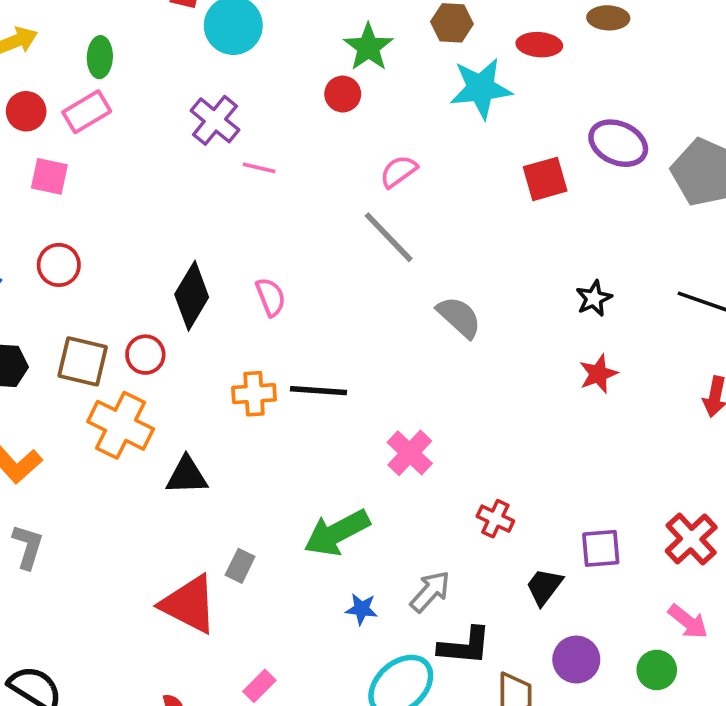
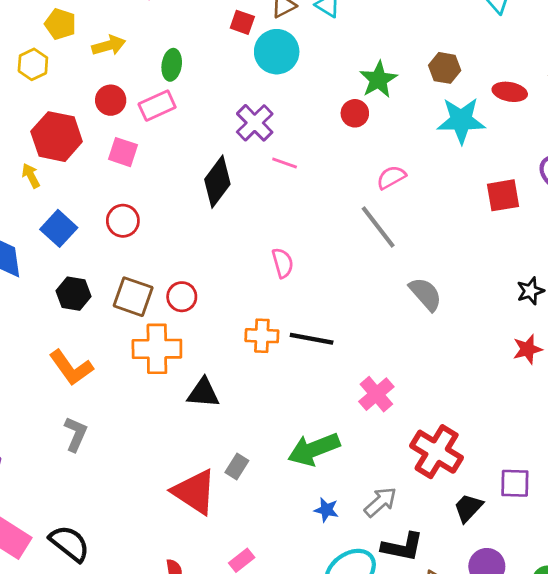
black diamond: (192, 296) -> (217, 182), moved
orange cross: (121, 425) -> (157, 349), turned -33
red cross: (495, 519) -> (437, 452), size x1.8

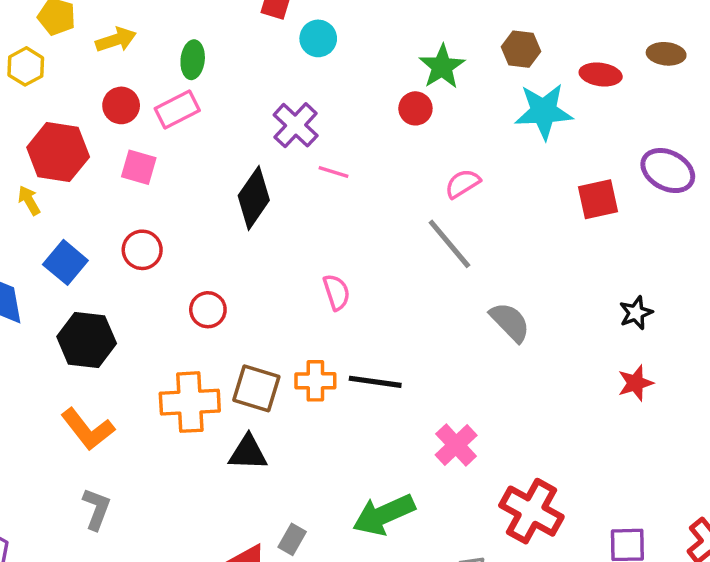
cyan circle: (277, 52) -> (318, 38), size x0.7
black hexagon: (73, 294) -> (87, 340), size x1.4
brown square: (133, 297) -> (256, 388), moved
red circle: (182, 297) -> (208, 310), moved

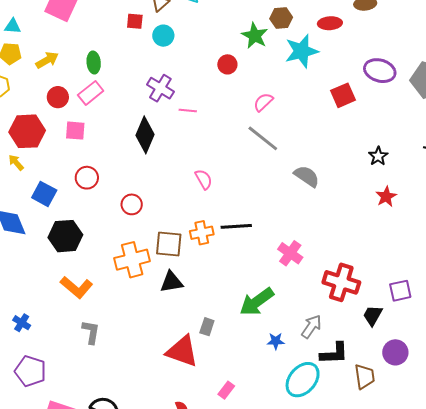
green star: (442, 67) -> (255, 36), moved

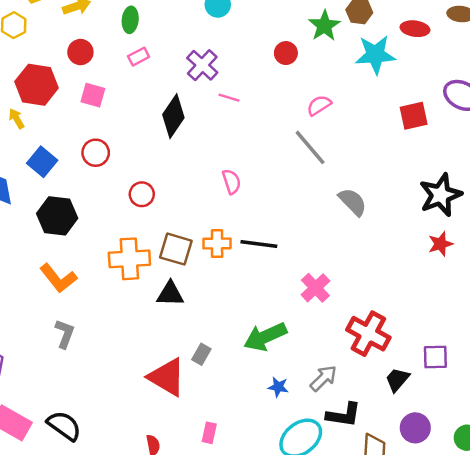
pink rectangle: (91, 93) -> (139, 57), moved, size x0.7
black star: (378, 156) -> (441, 195), size x1.8
pink rectangle: (226, 390) -> (209, 433), turned -36

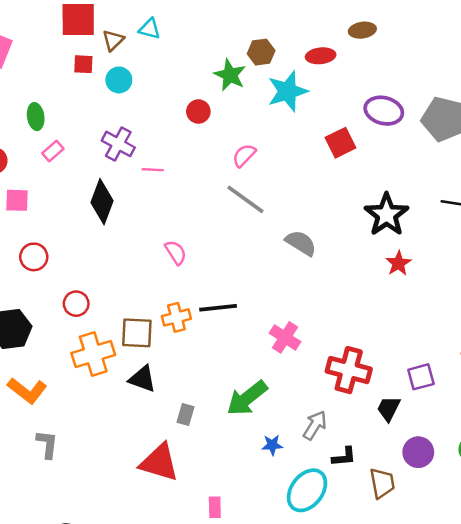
red circle: (142, 194) -> (76, 304), moved
black triangle: (170, 294) -> (142, 379), turned 32
gray rectangle: (201, 354) -> (185, 414), moved
black L-shape: (344, 415) -> (344, 457), size x0.7

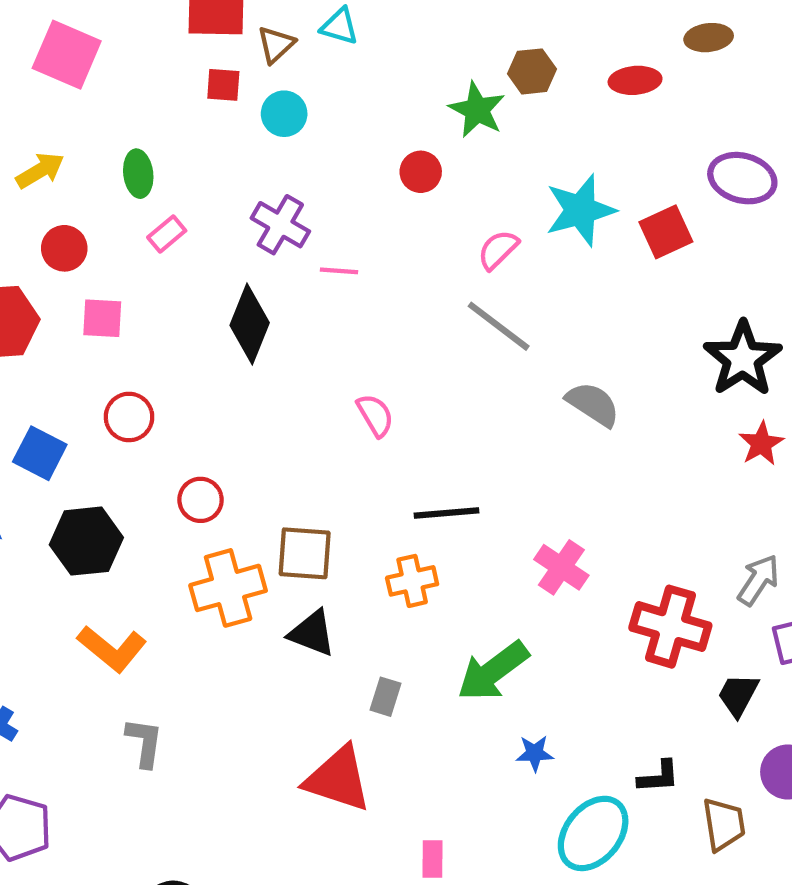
cyan star: (288, 91) -> (580, 210), moved
orange cross: (176, 317) -> (412, 581), moved
gray arrow: (315, 425) -> (758, 580), moved

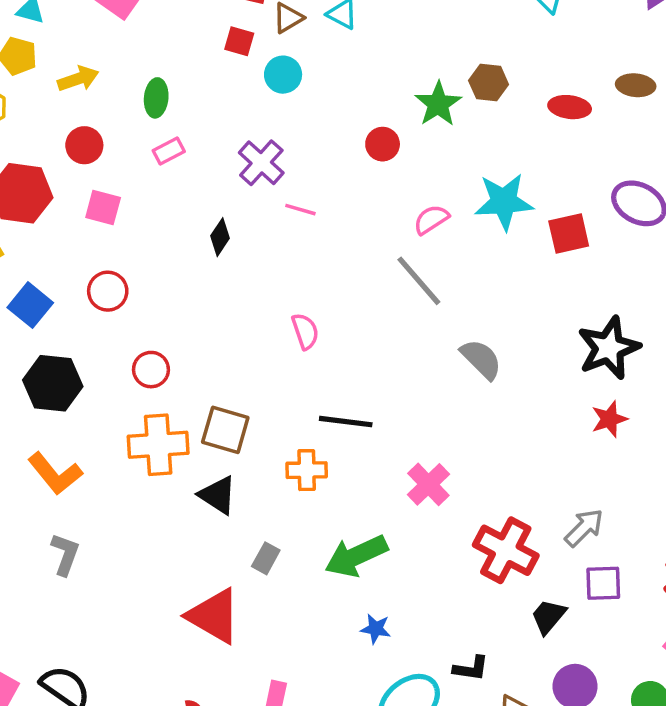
black diamond: (250, 324) -> (220, 237), size x0.6

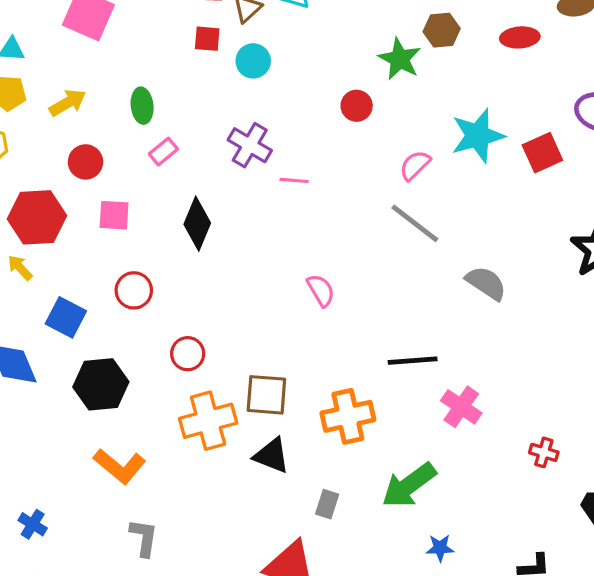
black diamond: (220, 237) -> (197, 224), moved, size x1.5
black line: (346, 422) -> (413, 361), moved
orange cross: (307, 470) -> (348, 416), size x1.4
red cross: (506, 550) -> (544, 452), size x0.5

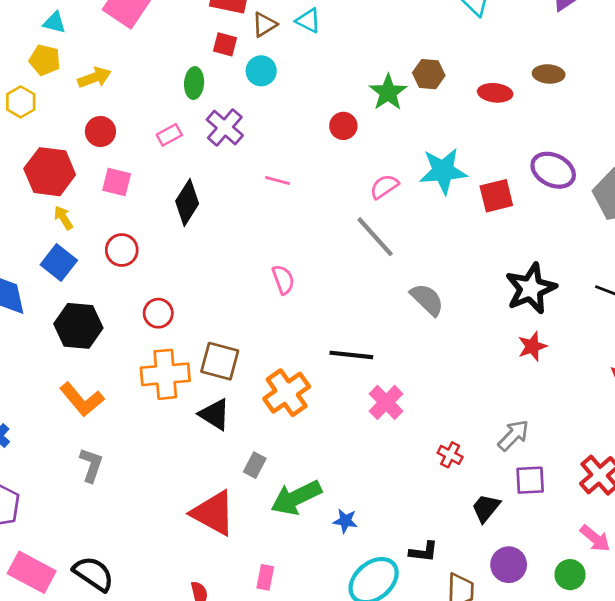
green ellipse: (142, 106) -> (194, 83), moved
purple cross: (250, 145) -> (225, 127), moved
yellow arrow: (20, 268) -> (63, 218), moved
orange cross: (348, 416) -> (287, 393), turned -33
green arrow: (409, 485) -> (296, 498), moved

